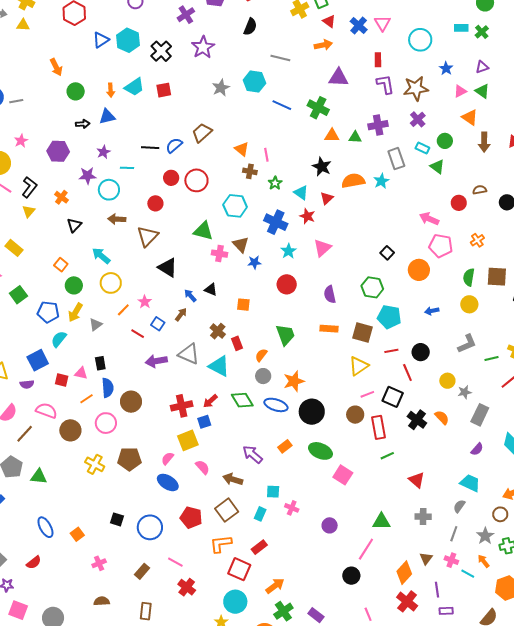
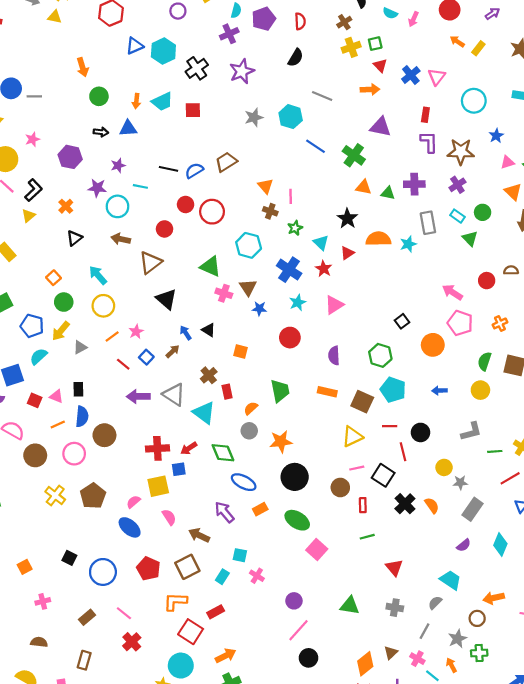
blue ellipse: (276, 405) -> (244, 482), moved
red rectangle: (379, 427) -> (363, 505), size x0.6
brown pentagon: (129, 459) -> (93, 496), turned 30
pink line: (366, 549) -> (298, 630), moved

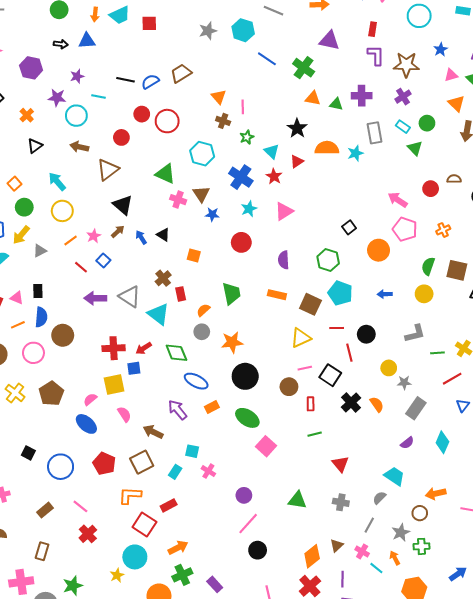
brown arrow: (173, 351) -> (118, 231), moved

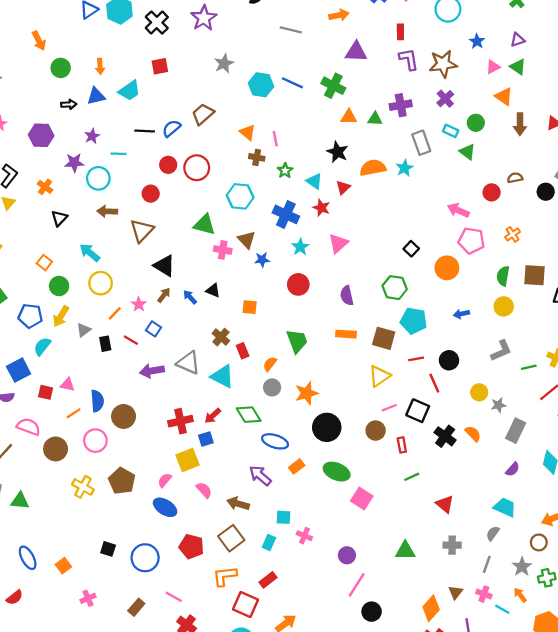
cyan trapezoid: (120, 15) -> (129, 91), moved
cyan hexagon: (243, 30) -> (261, 85), moved
black rectangle: (38, 291) -> (105, 344), moved

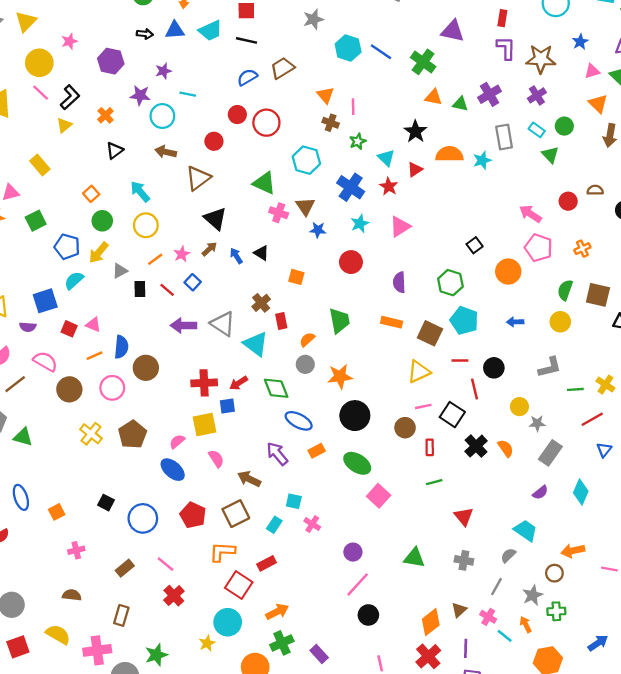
purple cross: (401, 105) -> (489, 94), turned -30
black line: (145, 131) -> (246, 40), moved

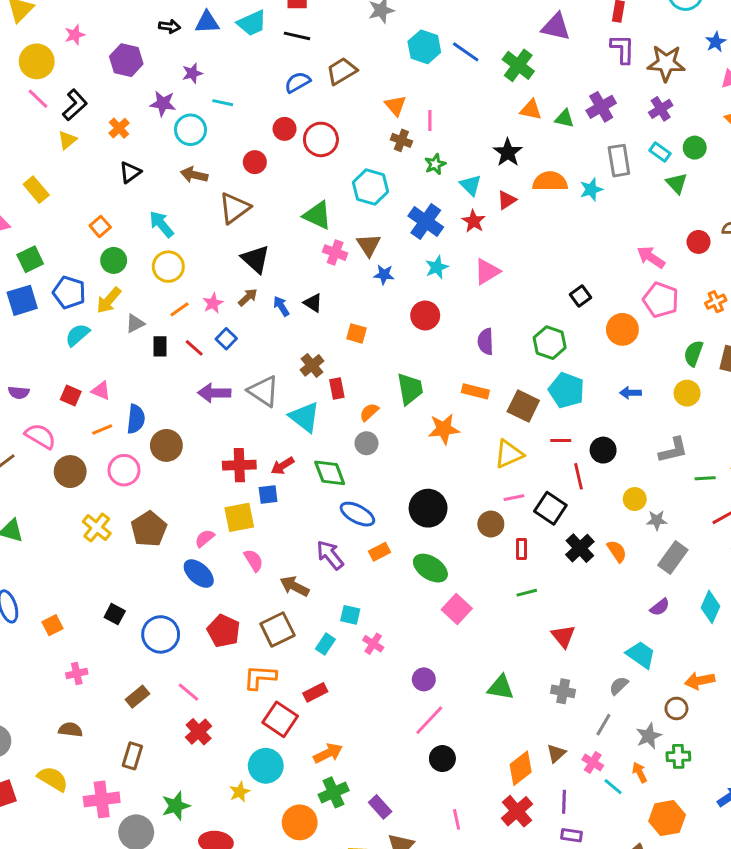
blue square: (45, 301) -> (22, 300), moved
orange star: (340, 376) -> (444, 429), moved

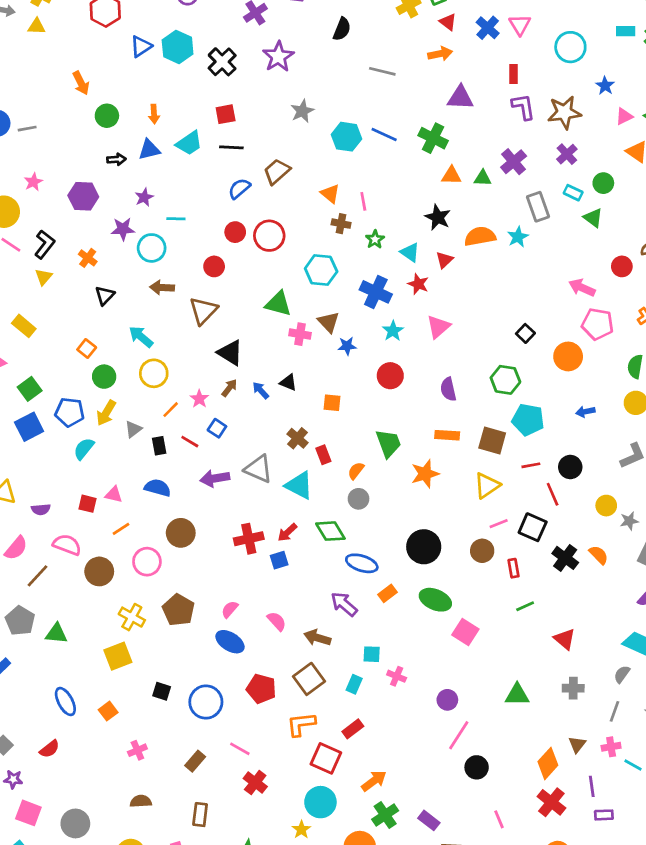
blue semicircle: (136, 419) -> (158, 488), moved, turned -70
yellow square: (239, 517) -> (118, 656), moved
pink cross: (593, 762) -> (611, 747), turned -30

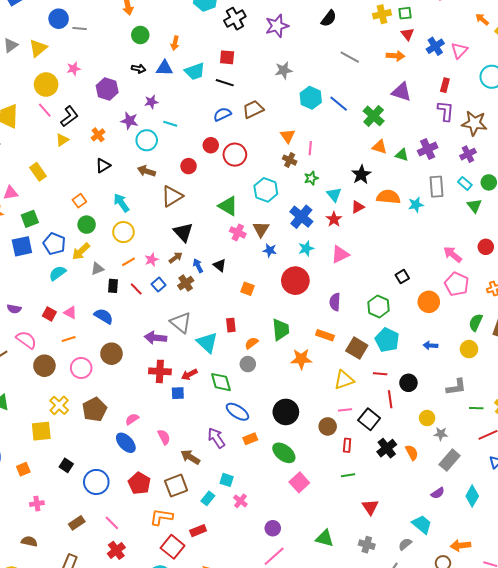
red circle: (390, 376) -> (295, 281), size x1.4
brown cross: (298, 438) -> (186, 283), moved
purple arrow: (215, 478) -> (156, 338), moved

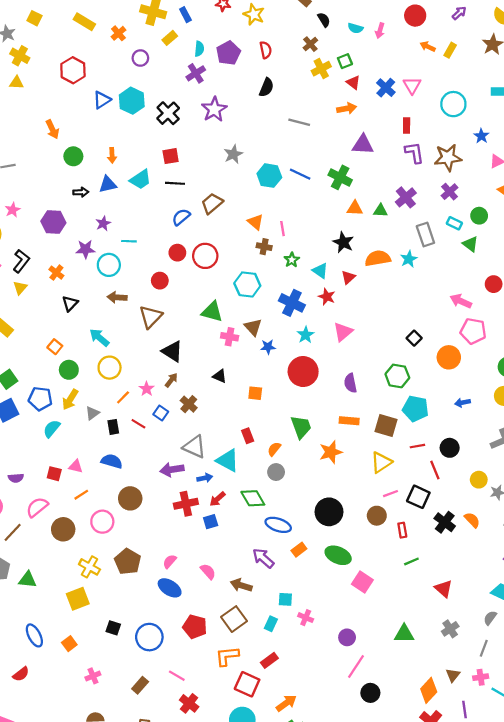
blue arrow: (198, 266) -> (205, 478), moved, turned 120
pink semicircle: (26, 340) -> (37, 507), turned -60
gray cross: (367, 545) -> (450, 629), turned -35

